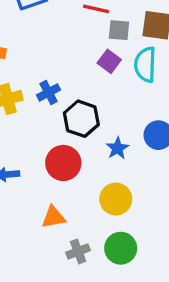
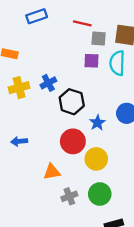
purple square: (109, 61) -> (92, 61), turned -35
red circle: (63, 163) -> (73, 141), moved

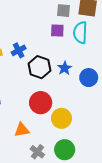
blue star: (97, 123) -> (65, 68), moved
gray cross: (69, 196) -> (37, 152), turned -32

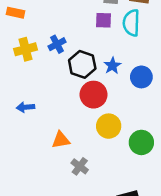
red circle: (41, 103) -> (94, 95), moved
green circle: (65, 150) -> (141, 142), moved

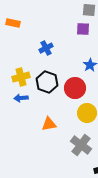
yellow cross: (26, 49) -> (21, 77), moved
black hexagon: (82, 64) -> (47, 82), moved
gray cross: (80, 166) -> (81, 145), moved, size x1.5

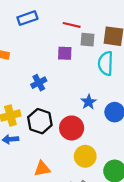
purple square: (83, 29) -> (65, 53), moved

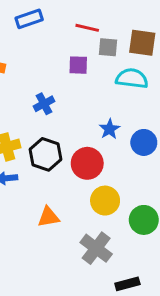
cyan semicircle: (106, 63) -> (132, 78), turned 95

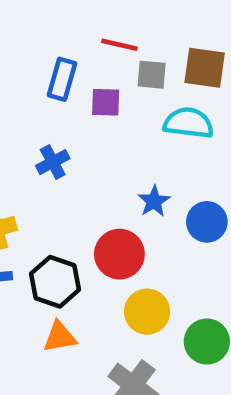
blue rectangle: (29, 19) -> (62, 79), moved, turned -55
black hexagon: (46, 154) -> (55, 282), moved

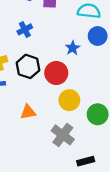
blue circle: (207, 222) -> (98, 36), moved
black hexagon: (55, 282) -> (28, 66), moved

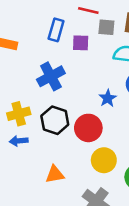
blue cross: (25, 29) -> (51, 76), size x1.5

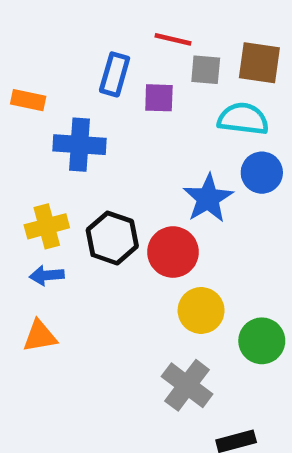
blue cross: (51, 76) -> (80, 145), moved, turned 32
blue star: (108, 98) -> (208, 198), size x1.5
orange triangle: (55, 174) -> (40, 336), moved

